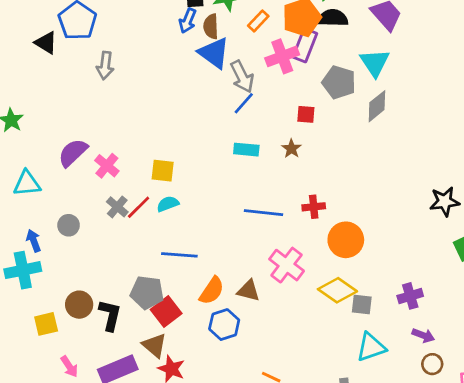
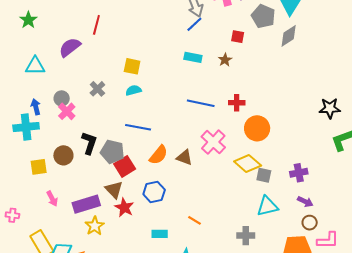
pink cross: (107, 166) -> (67, 111), moved
red line: (139, 207) -> (96, 25), moved, turned -36
black L-shape: (110, 315) -> (89, 143), moved
blue hexagon: (224, 325) -> (154, 192), moved

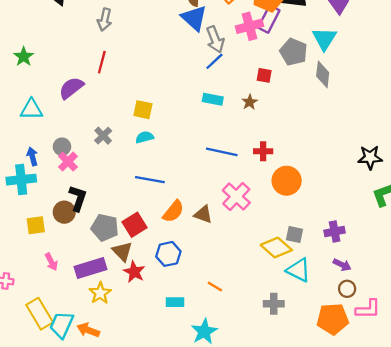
gray diamond: (289, 36) -> (323, 74), turned -50
black L-shape: (89, 143) -> (78, 198), moved
gray pentagon: (112, 152) -> (105, 228), moved
yellow diamond: (248, 164) -> (276, 248), moved
cyan triangle: (267, 206) -> (298, 270), turned 40

